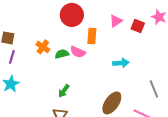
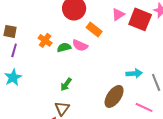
red square: (138, 26) -> (140, 19), size x1.6
orange rectangle: (92, 36) -> (94, 29), turned -56
cyan arrow: (121, 63) -> (134, 73), moved

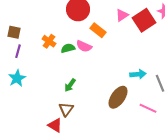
red square: (140, 19) -> (144, 20), turned 35

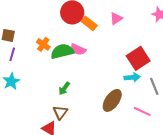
red square: (144, 20) -> (138, 58), moved
orange rectangle: (98, 30) -> (89, 23), moved
green semicircle: (68, 48) -> (62, 51), size x1.6

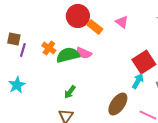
pink triangle: (116, 18) -> (122, 22), turned -48
purple line: (12, 54) -> (23, 50), moved
cyan arrow: (132, 77) -> (138, 81), turned -56

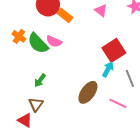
pink triangle: (122, 22) -> (101, 10), moved
green semicircle: (68, 55) -> (38, 43), turned -120

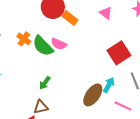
cyan arrow: (108, 69) -> (109, 85), moved
brown triangle: (36, 104) -> (41, 107), turned 42

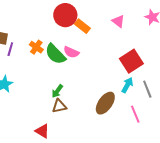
cyan arrow: (109, 85) -> (127, 85), moved
pink line: (123, 106) -> (135, 114), turned 42
brown triangle: (41, 107) -> (59, 106), moved

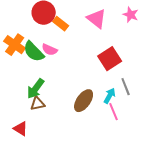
pink triangle: (118, 21) -> (97, 19), size x1.5
orange cross: (36, 47) -> (15, 45), size x1.5
cyan arrow: (127, 85) -> (110, 96), moved
green arrow: (57, 91) -> (36, 89), size x1.5

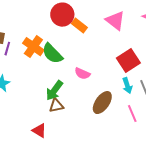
pink semicircle: (50, 50) -> (82, 74), moved
cyan arrow: (110, 96) -> (127, 86), moved, turned 133

